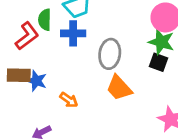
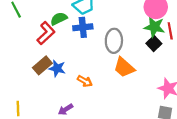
green semicircle: (45, 20) -> (59, 19), turned 70
black square: (159, 62) -> (154, 43), turned 32
brown rectangle: (19, 75) -> (42, 65), turned -36

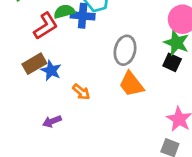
blue cross: (83, 27) -> (83, 16), moved
black square: (154, 43) -> (172, 62), turned -32

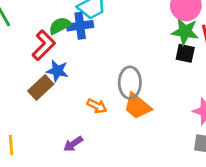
gray ellipse: (125, 50) -> (130, 83), moved
blue star: (51, 70) -> (57, 71), moved
orange trapezoid: (131, 84) -> (137, 106), moved

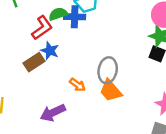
purple arrow: (73, 144) -> (53, 113), size x1.5

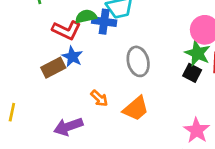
red L-shape: (42, 28) -> (66, 30), turned 55
gray ellipse: (108, 70) -> (138, 61), moved, turned -30
orange trapezoid: (111, 91) -> (136, 109), turned -95

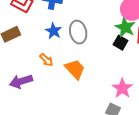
blue star: (72, 57) -> (54, 31), moved
orange trapezoid: (136, 109) -> (75, 69), turned -95

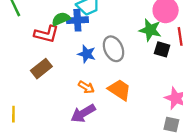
green star: (125, 27) -> (150, 30), moved
purple arrow: (21, 81) -> (83, 113), moved

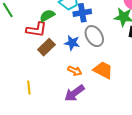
blue cross: (77, 20) -> (82, 13), moved
brown rectangle: (41, 69) -> (46, 47), moved
yellow line: (13, 114) -> (29, 88), moved

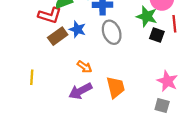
blue star: (72, 43) -> (77, 29), moved
orange trapezoid: (103, 70) -> (116, 87), moved, turned 40

